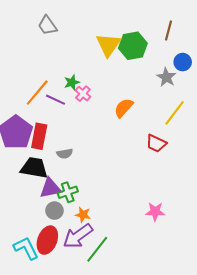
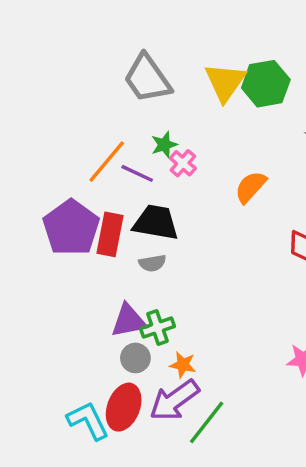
gray trapezoid: (47, 25) -> (147, 79), moved, size x1.5
black trapezoid: (34, 168) -> (156, 223), moved

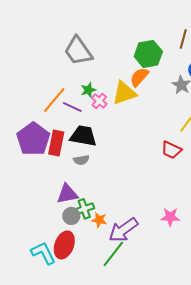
yellow triangle: (225, 82) -> (124, 93), moved, turned 36
orange semicircle: (251, 187) -> (139, 77), moved
green cross: (157, 328) -> (84, 209), moved
purple arrow: (174, 400) -> (123, 230), moved

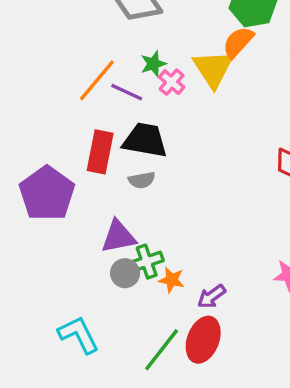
yellow triangle: (124, 93) -> (213, 69), turned -44
purple pentagon: (33, 139) -> (47, 193), moved
purple arrow: (123, 230) -> (211, 296), size x0.6
red ellipse: (64, 245) -> (203, 340), moved
green line: (113, 254) -> (162, 350), moved

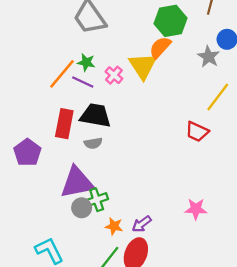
green star: (153, 64) -> (86, 62), moved, turned 30
purple pentagon: (47, 193) -> (27, 152), size x0.7
purple triangle: (118, 237) -> (77, 182), size x1.4
orange star: (172, 280) -> (114, 226), moved

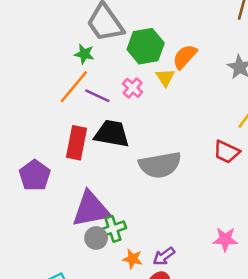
green hexagon: (170, 21) -> (146, 46), moved
green star: (86, 62) -> (84, 54), moved
yellow triangle: (143, 66) -> (165, 78), size x0.6
gray semicircle: (93, 143) -> (160, 165), moved, size x2.0

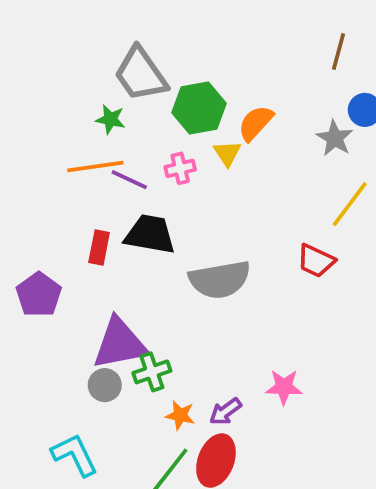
orange line: (74, 87) -> (95, 166), turned 42
pink cross: (133, 88) -> (180, 168), turned 36
red rectangle: (76, 143) -> (99, 248), size x0.7
gray circle: (96, 238) -> (105, 385), moved
pink star: (225, 239) -> (284, 387), moved

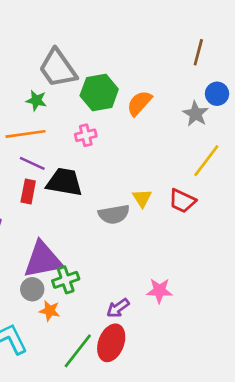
yellow triangle: (227, 153) -> (142, 198), moved
purple line: (129, 180) -> (32, 163), moved
gray semicircle: (220, 280) -> (114, 214), size x0.7
orange star: (180, 415) -> (50, 311), moved

